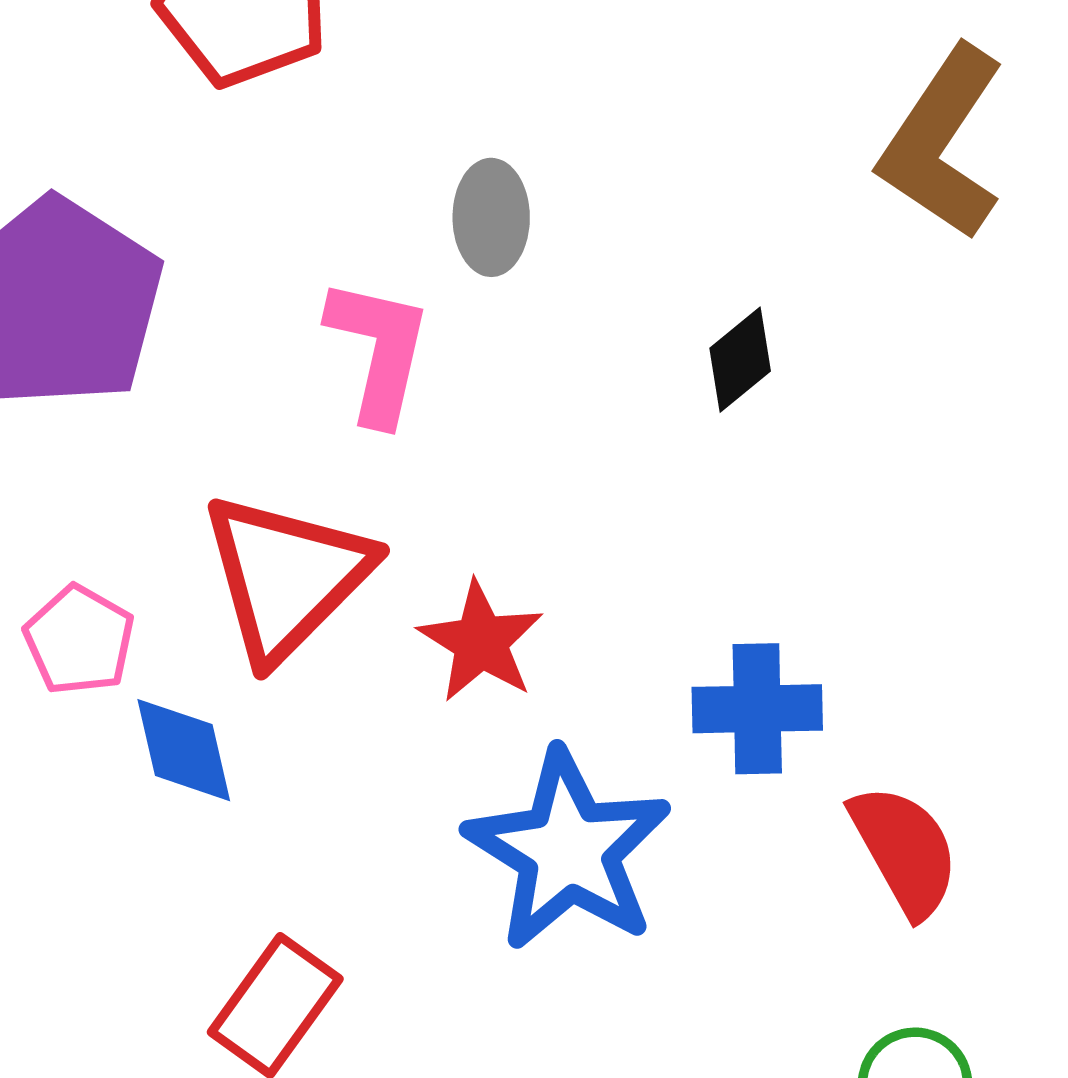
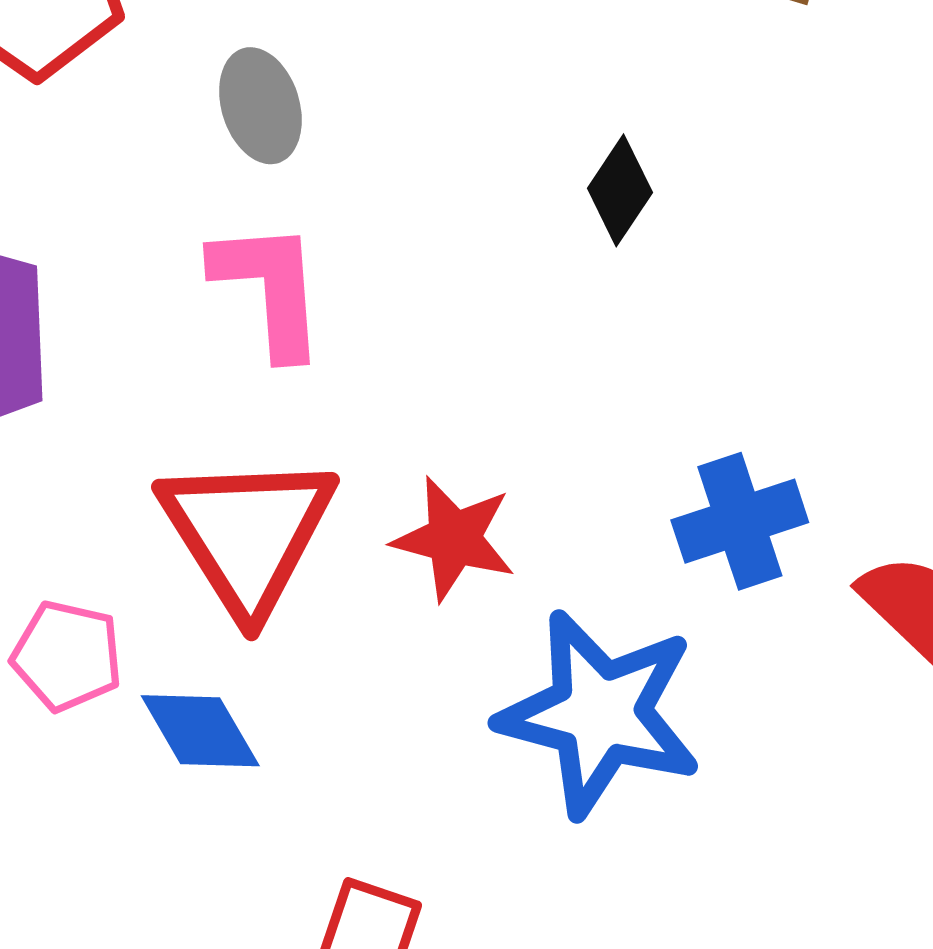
gray ellipse: (491, 217) -> (260, 106), moved

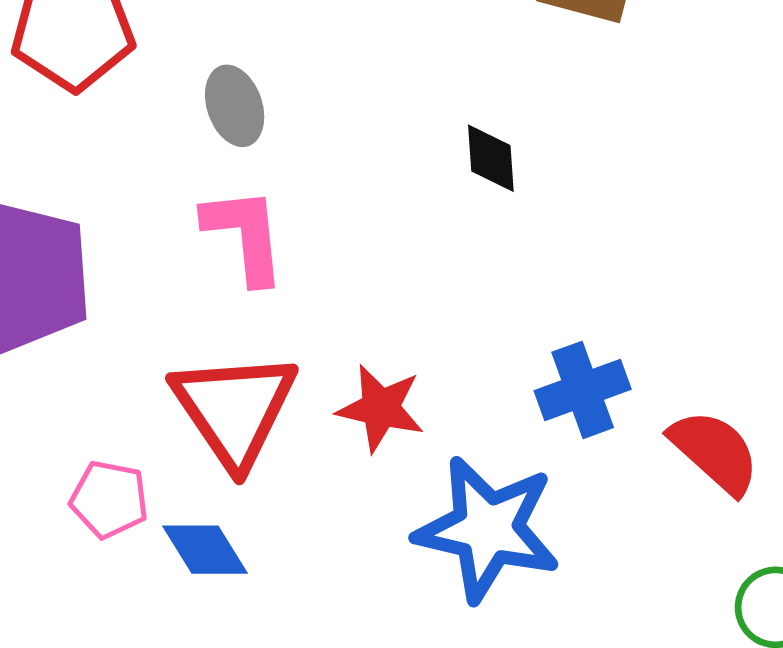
black diamond: (620, 190) -> (491, 158), turned -36

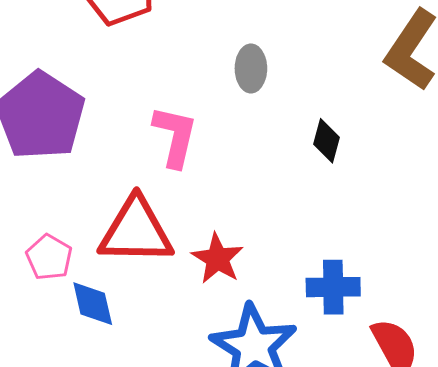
gray ellipse: (235, 106) -> (251, 68), moved
red triangle: (234, 409) -> (136, 231), turned 46

